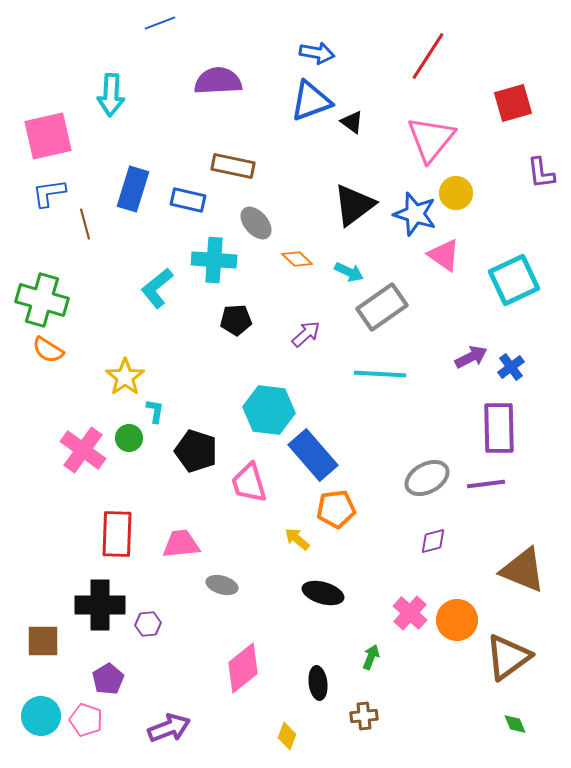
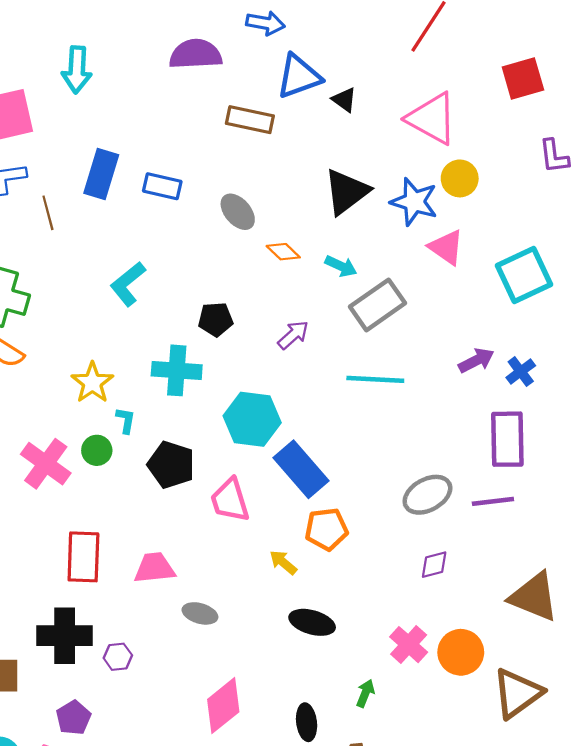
blue arrow: (317, 53) -> (265, 23), moved
pink triangle: (431, 139) -> (432, 119), turned -40
brown rectangle: (233, 166) -> (250, 120), moved
cyan cross: (214, 260) -> (177, 370), moved

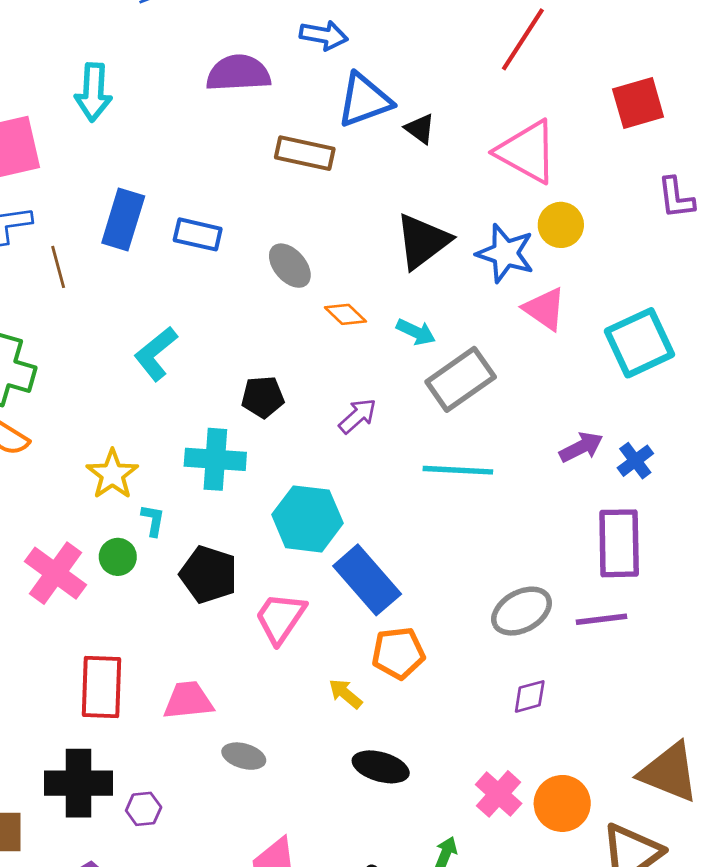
pink trapezoid: (230, 500) -> (280, 618), turned 51
brown triangle: (534, 597) -> (669, 772), moved

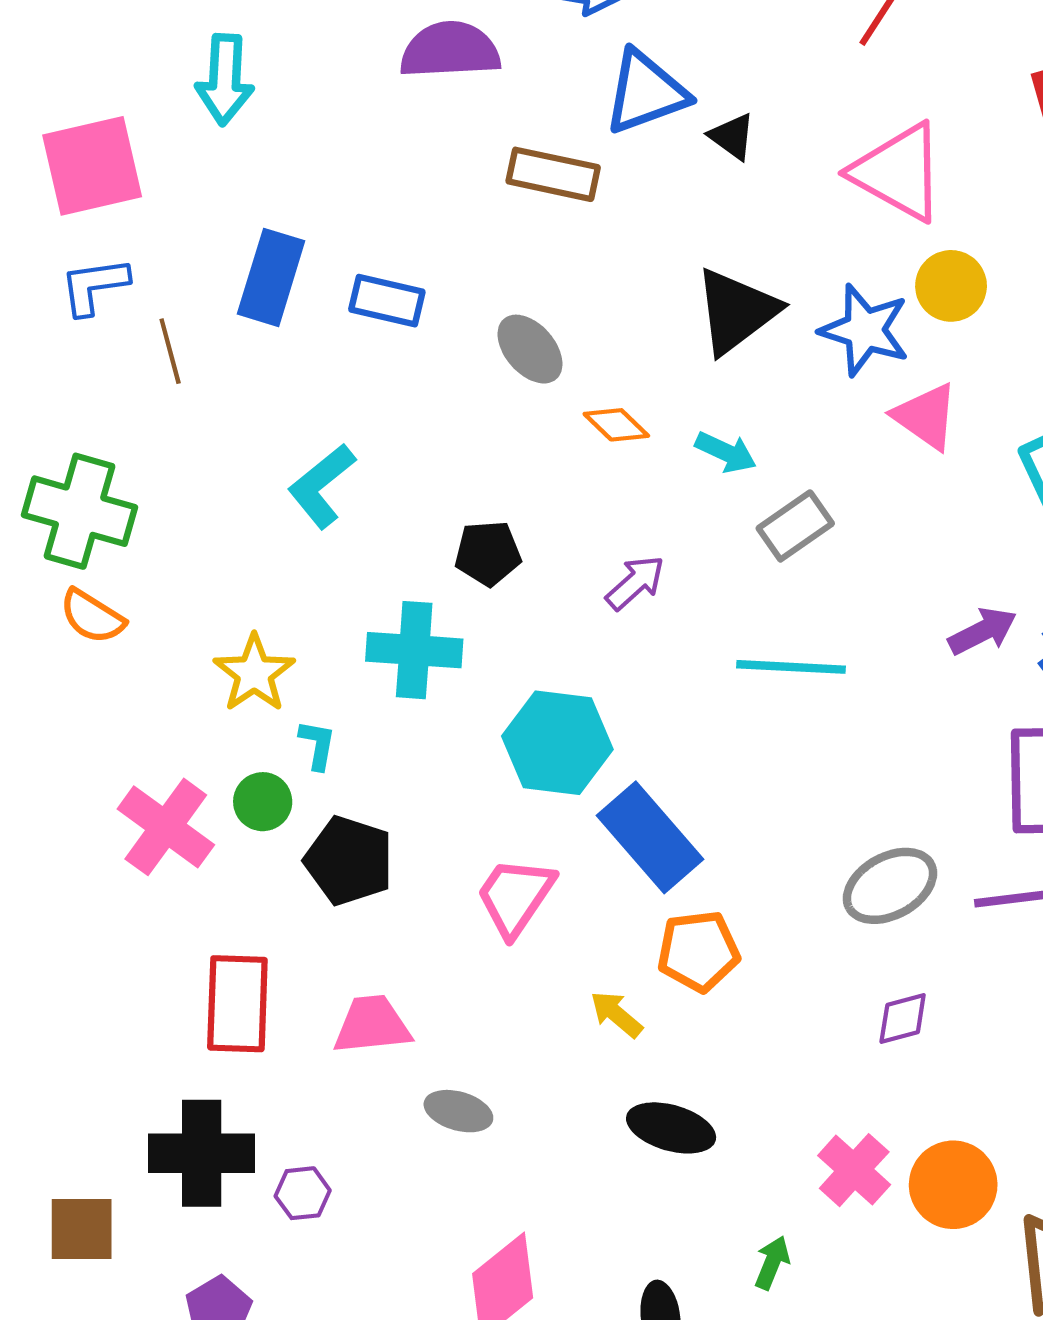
gray rectangle: (461, 379) -> (795, 526), size x0.7
black pentagon: (209, 574) -> (349, 861), moved

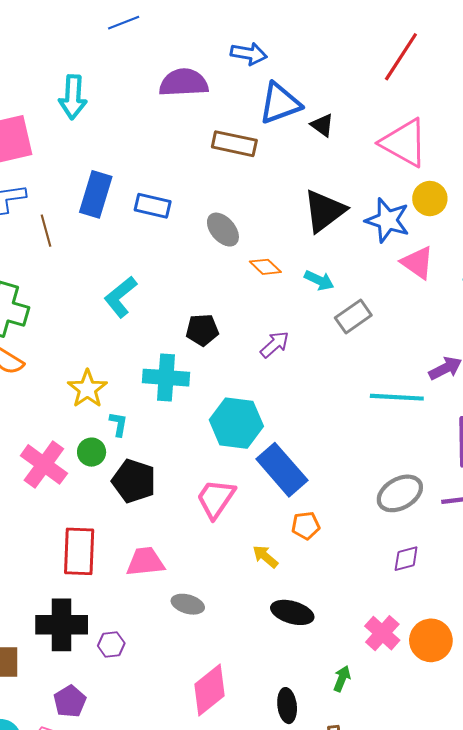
cyan line: (791, 667) -> (397, 397), moved
orange pentagon: (698, 951) -> (306, 526), size x0.7

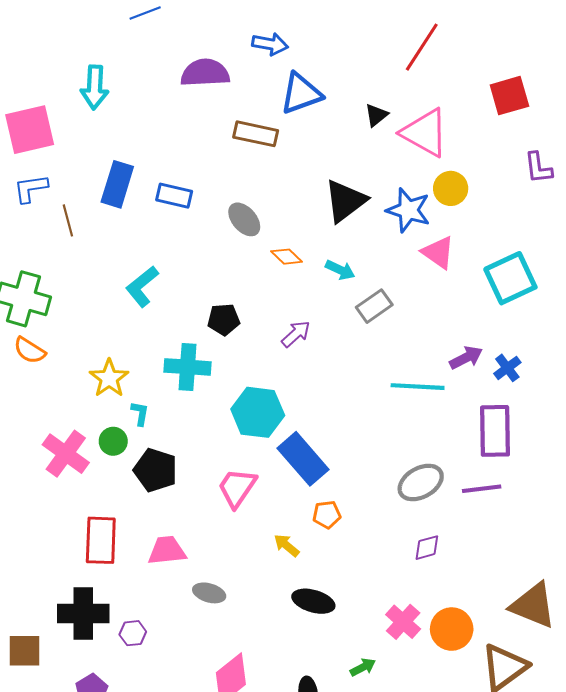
black triangle: (322, 125) -> (376, 115), moved, turned 45
green arrow: (342, 679) -> (363, 667), turned 40

